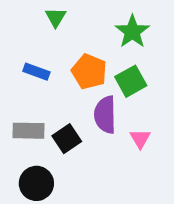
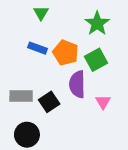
blue rectangle: (36, 72) -> (37, 48), moved

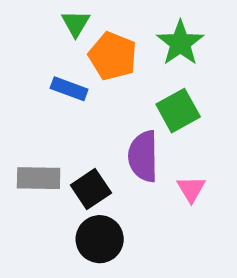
orange pentagon: (66, 53) -> (113, 56), moved
black circle: (27, 135) -> (100, 239), moved

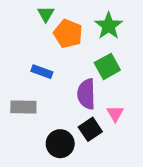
blue rectangle: (69, 89) -> (42, 72), moved
black square: (91, 189) -> (90, 129), moved

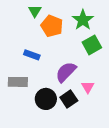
green square: (107, 66) -> (92, 45), moved
purple semicircle: (86, 94) -> (66, 72), turned 45
black circle: (60, 144) -> (46, 99), moved

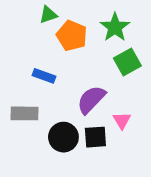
green triangle: (35, 11) -> (48, 15), turned 40
black square: (69, 99) -> (95, 137), turned 30

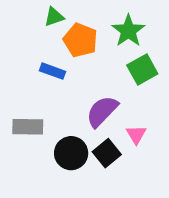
blue rectangle: (44, 76) -> (53, 71), moved
black square: (95, 137) -> (107, 153), turned -35

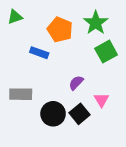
green triangle: (54, 17) -> (15, 17), moved
purple semicircle: (102, 111) -> (76, 83), size x0.6

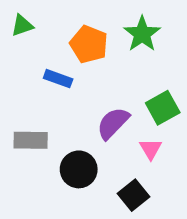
green square: (106, 52) -> (163, 108), moved
purple semicircle: (76, 83) -> (113, 123), size x1.5
black square: (80, 114) -> (134, 195), moved

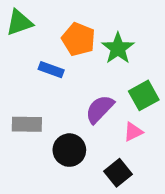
green triangle: (22, 25) -> (19, 23), size x1.4
green star: (142, 34) -> (118, 48), moved
pink triangle: (151, 149) -> (133, 132), turned 35

